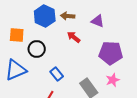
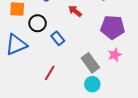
blue rectangle: (57, 74) -> (58, 38), moved

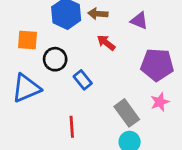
red line: (50, 73) -> (72, 127), turned -35

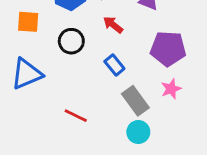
black circle: (55, 59) -> (71, 41), moved
blue rectangle: (83, 80) -> (114, 65), moved
red line: (72, 127) -> (76, 116), turned -60

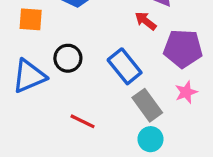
red arrow: (113, 25) -> (146, 21), moved
black circle: (71, 41) -> (68, 58), moved
blue rectangle: (114, 65) -> (125, 66), size x1.5

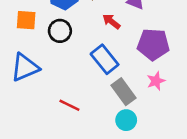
red arrow: (146, 21) -> (111, 21), moved
black circle: (68, 58) -> (60, 31), moved

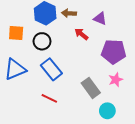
blue rectangle: (105, 59) -> (51, 69), moved
cyan circle: (126, 120) -> (107, 111), moved

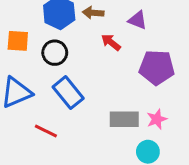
pink star: (116, 80) -> (157, 119), moved
gray rectangle: (91, 88) -> (124, 119), turned -54
red line: (49, 98) -> (46, 131), moved

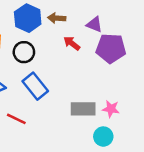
purple pentagon: (157, 67) -> (111, 48), moved
pink star: (157, 119) -> (111, 109), turned 30

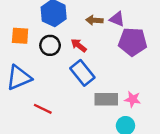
brown arrow: (57, 18) -> (94, 20), moved
red arrow: (72, 43) -> (79, 45), moved
blue rectangle: (35, 86) -> (82, 73), moved

